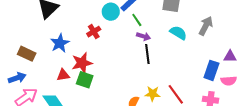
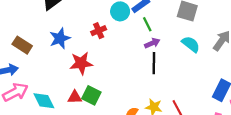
purple arrow: (144, 36) -> (152, 43), turned -48
red triangle: (63, 75) -> (75, 97), moved
green square: (85, 80) -> (91, 95), moved

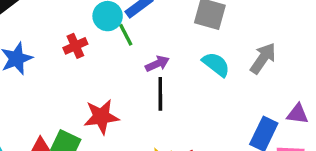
green line: (147, 24) -> (126, 35), moved
red star: (81, 63) -> (101, 117), moved

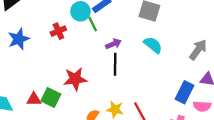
gray arrow: (263, 58) -> (198, 50), moved

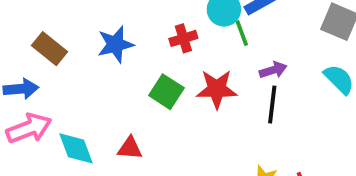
red star: (75, 79) -> (217, 89), moved
green square: (51, 97) -> (166, 92), moved

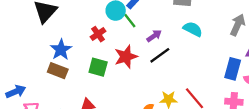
brown rectangle: (50, 49) -> (58, 71), moved
black line: (272, 104) -> (160, 55), turned 65

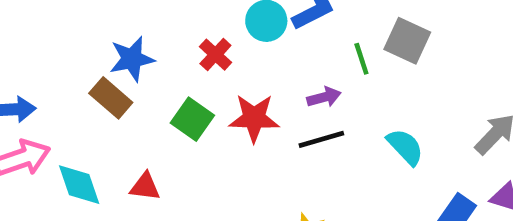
green line: (130, 21) -> (361, 59), moved
cyan semicircle: (193, 29) -> (405, 147), moved
red cross: (98, 34) -> (215, 55), turned -32

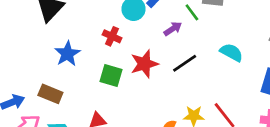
purple arrow: (324, 97) -> (173, 29), moved
brown rectangle: (111, 98) -> (50, 94), moved

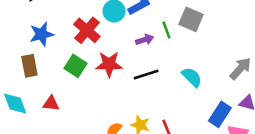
red cross: (112, 36) -> (87, 30), size x1.5
brown rectangle: (50, 94) -> (29, 66), moved, turned 40

